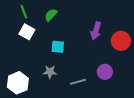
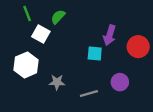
white square: (27, 32) -> (41, 34), moved
cyan square: (58, 47) -> (95, 53), moved
white hexagon: (18, 83) -> (26, 65), moved

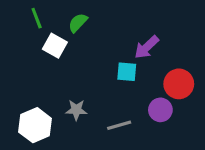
purple arrow: (110, 35) -> (147, 47), turned 30
red circle: (138, 47) -> (179, 84), moved
white hexagon: (26, 65) -> (35, 125), moved

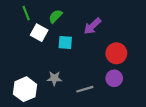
purple arrow: (147, 47) -> (92, 26), moved
cyan square: (127, 72) -> (65, 42), moved
red circle: (179, 84) -> (116, 53), moved

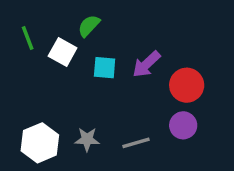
green line: (26, 13) -> (28, 38), moved
purple arrow: (92, 26) -> (146, 64), moved
gray star: (54, 78) -> (87, 139), moved

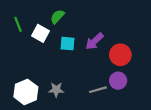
gray line: (136, 143) -> (98, 90), moved

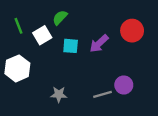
white square: (40, 33) -> (42, 35), turned 30
red circle: (120, 55) -> (132, 31), moved
white hexagon: (26, 92) -> (17, 68), moved

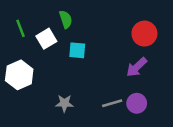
green semicircle: (60, 18) -> (66, 19), turned 119
purple arrow: (99, 44) -> (137, 67), moved
purple circle: (124, 85) -> (137, 103), moved

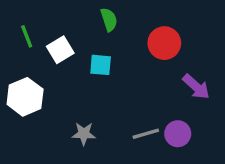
green semicircle: (66, 19) -> (109, 20), moved
red circle: (144, 34) -> (164, 43), moved
purple arrow: (137, 67) -> (196, 87), moved, turned -95

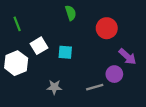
white square: (60, 50) -> (39, 46), moved
cyan square: (101, 65) -> (65, 52), moved
purple circle: (178, 134) -> (114, 74), moved

